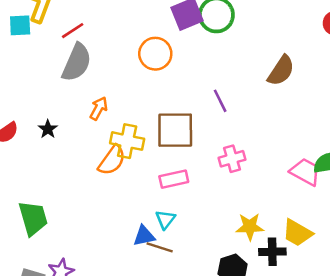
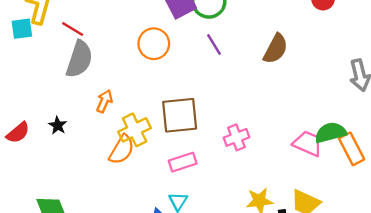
red line: (73, 31) -> (73, 29), turned 70
purple line: (220, 101) -> (214, 45), moved
yellow cross: (127, 141) -> (135, 130), turned -32

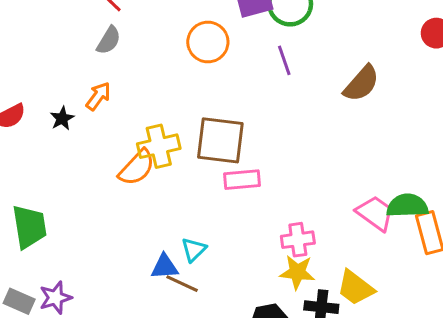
gray semicircle: (79, 59) -> (109, 40), size x0.6
orange arrow: (104, 101) -> (98, 96), moved
pink cross: (236, 137) -> (298, 240), moved
pink rectangle: (183, 162) -> (242, 180), moved

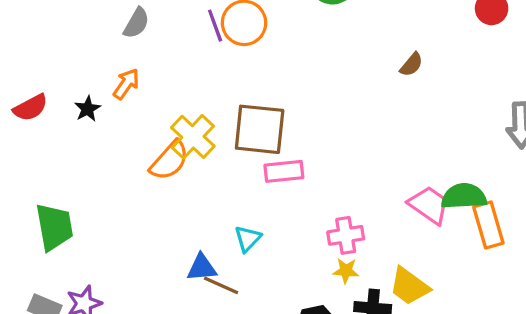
purple line: (284, 60) -> (215, 26), moved
brown semicircle: (361, 83) -> (411, 65), size x0.6
yellow cross: (159, 146) -> (193, 137), turned -33
cyan triangle: (194, 250) -> (248, 239), moved
yellow star: (297, 272) -> (346, 271), size x0.7

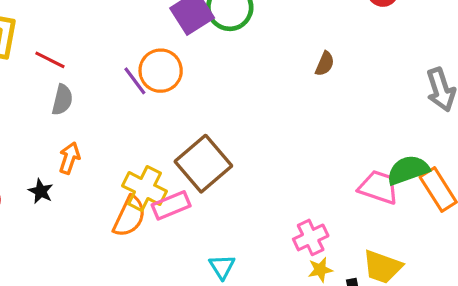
brown square: (260, 129) -> (203, 164), turned -30
pink rectangle: (284, 171) -> (171, 205), moved

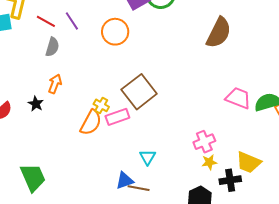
brown semicircle: (325, 64) -> (219, 33), size x2.0
purple line: (135, 81) -> (72, 21), moved
pink trapezoid: (379, 187) -> (238, 98), moved
yellow cross: (145, 189) -> (101, 105), size x0.6

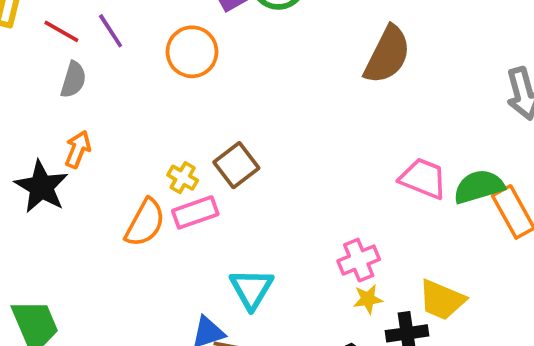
brown square: (139, 92) -> (236, 165), size x0.7
black star: (36, 104) -> (41, 187), size x1.8
yellow cross: (101, 105) -> (183, 178), moved
cyan triangle: (148, 157) -> (251, 289), size x1.4

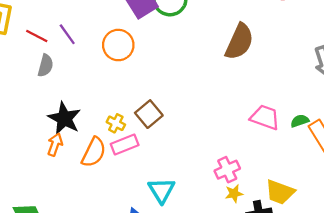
orange arrow: (78, 149) -> (55, 145), moved
black star: (41, 187) -> (64, 118), moved
green semicircle: (479, 187) -> (300, 121), size x0.6

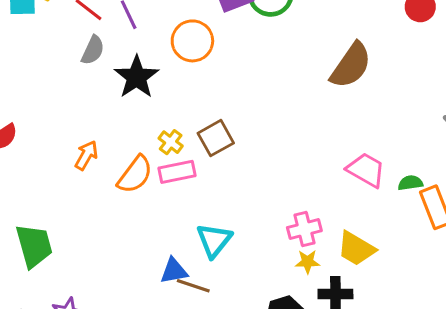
black star: (64, 118) -> (136, 77), moved
yellow trapezoid: (280, 192) -> (356, 249), moved

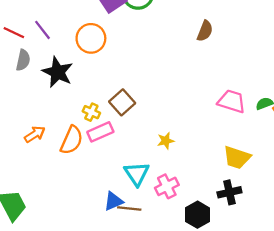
brown semicircle: (351, 65) -> (205, 31), size x0.6
orange arrow: (86, 155) -> (35, 134), turned 40
pink cross: (304, 229) -> (167, 186), moved
yellow star: (308, 262) -> (166, 141), moved

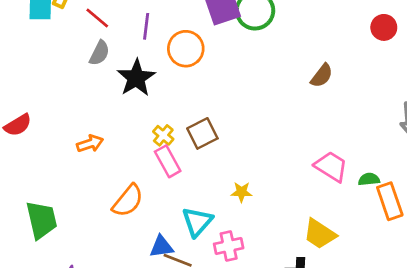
purple line: (42, 30) -> (146, 26), moved, turned 30
pink rectangle: (100, 132) -> (168, 161), turned 70
orange semicircle: (72, 140) -> (128, 201), moved

